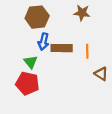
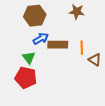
blue arrow: (43, 42) -> (41, 39), turned -133
brown triangle: (101, 74) -> (95, 60), moved

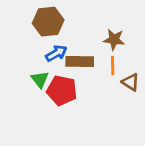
brown star: (77, 12) -> (114, 40), moved
red pentagon: (26, 78) -> (62, 90), moved

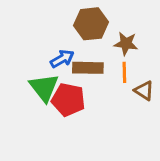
brown hexagon: (48, 22) -> (91, 24), moved
green triangle: (40, 79) -> (44, 88), size x1.5

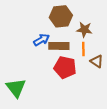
green triangle: (44, 88) -> (16, 88), moved
red pentagon: (68, 100) -> (65, 67), moved

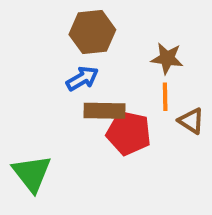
brown hexagon: (61, 16) -> (92, 32), moved
brown rectangle: (59, 46) -> (104, 111), moved

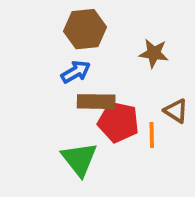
orange line: (165, 97) -> (152, 135), moved
green triangle: (32, 173) -> (79, 159), moved

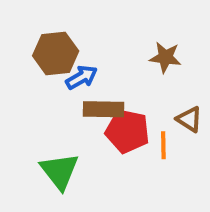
brown hexagon: (85, 29) -> (56, 53), moved
green triangle: (79, 159) -> (60, 171), moved

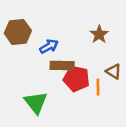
brown hexagon: (56, 53) -> (18, 32), moved
brown star: (165, 57) -> (99, 34), turned 30

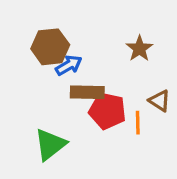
brown hexagon: (18, 32) -> (50, 47), moved
green triangle: (36, 103) -> (50, 144), turned 30

